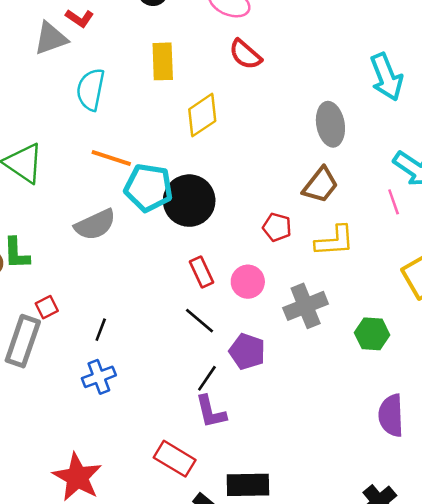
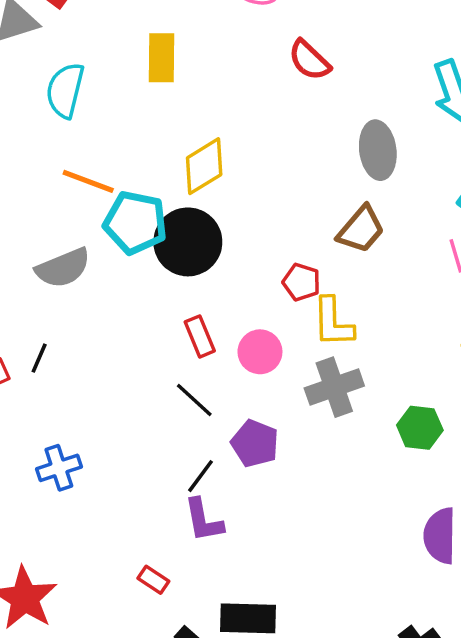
red semicircle: (245, 54) -> (309, 60), moved
yellow diamond: (202, 115) -> (204, 166), moved
yellow L-shape: (335, 241) -> (333, 322), moved, turned 90
black line: (101, 330) -> (39, 358), moved
red rectangle: (175, 459) -> (153, 580), size x0.6

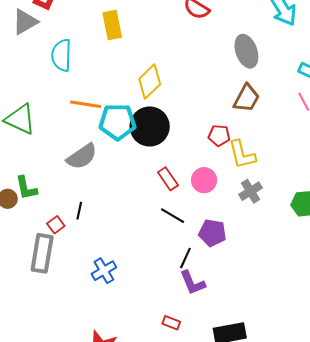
gray cross: (334, 387) -> (251, 191), size x0.7

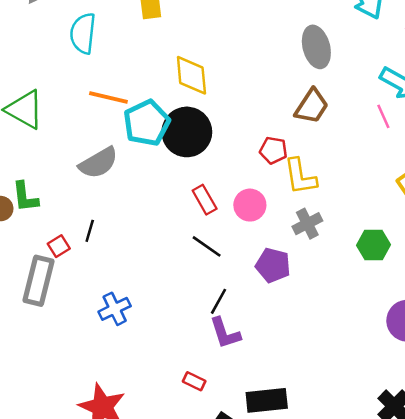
yellow diamond: (150, 81) -> (191, 75), turned -56
cyan pentagon: (117, 122) -> (147, 123), turned -30
purple pentagon: (212, 233) -> (273, 265), moved

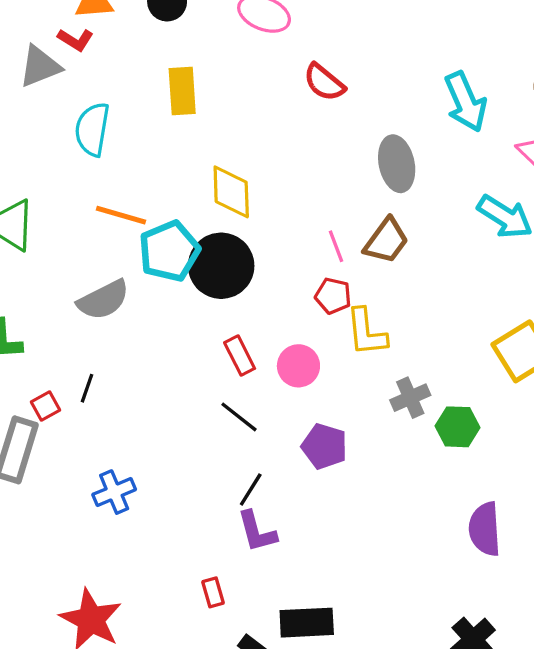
pink line: (383, 116) -> (336, 246), moved
gray cross: (307, 224) -> (410, 398), moved
red rectangle: (194, 381) -> (213, 592), turned 45

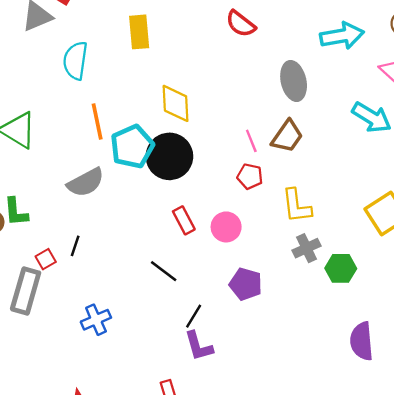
cyan arrow: (465, 102) -> (342, 36), turned -75
orange line: (121, 215) -> (97, 122), turned 63
yellow L-shape: (366, 332) -> (296, 206), moved
black line: (239, 417) -> (164, 271), moved

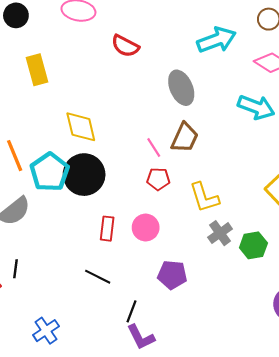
red rectangle: (184, 220) -> (107, 229), turned 45

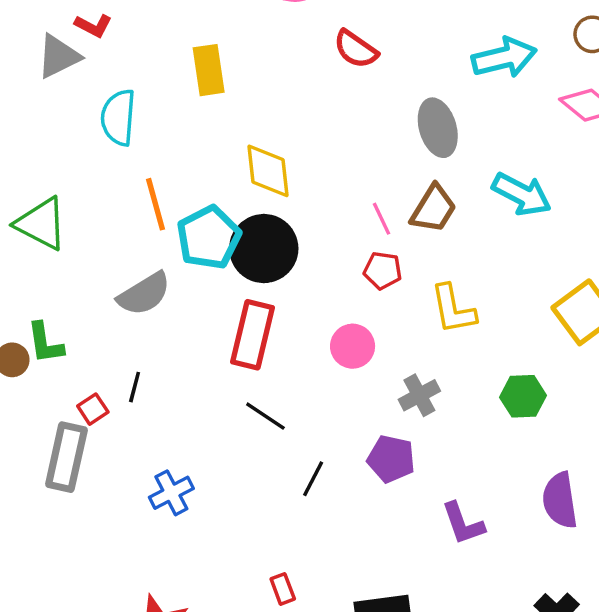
cyan arrow: (256, 107) -> (522, 194), moved
red rectangle: (107, 229) -> (252, 335), moved, size x1.6
gray cross: (220, 233) -> (419, 395), moved
purple pentagon: (172, 275) -> (391, 459), moved
purple L-shape: (141, 337) -> (463, 523), moved

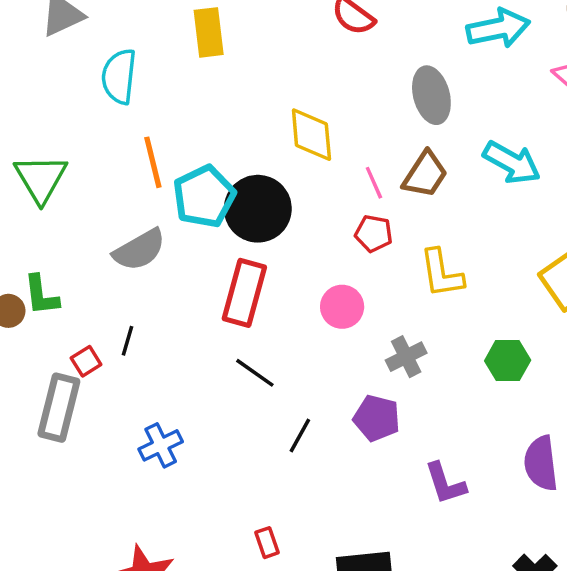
yellow diamond: (268, 171) -> (311, 135), moved
green triangle: (41, 224) -> (41, 178), turned 30

